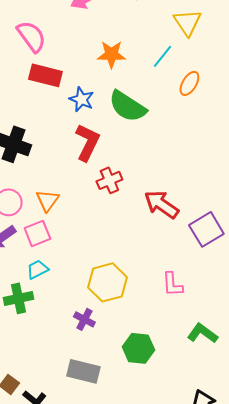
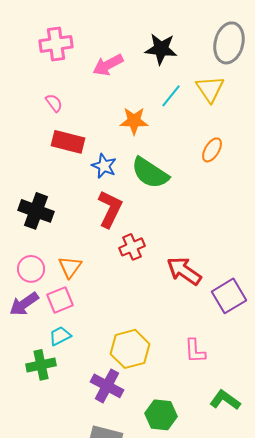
pink semicircle: (31, 36) -> (54, 103), size x0.6
cyan line: (162, 56) -> (171, 96), moved
purple cross: (84, 319) -> (107, 386), size x1.5

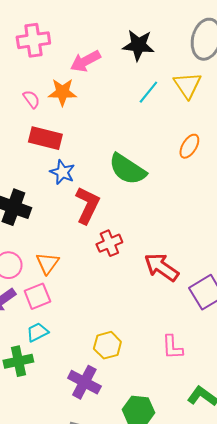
orange star: (134, 121) -> (62, 92), moved
blue star: (104, 166) -> (62, 172), moved
yellow hexagon: (130, 349) -> (107, 345), size x0.7

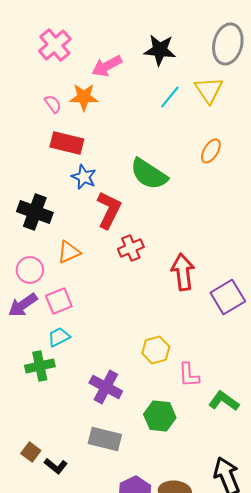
pink cross: (33, 40) -> (55, 45), turned -32
orange triangle: (47, 263) -> (69, 252), moved, turned 30
red arrow: (161, 267) -> (183, 272), turned 48
yellow hexagon: (107, 345) -> (156, 350), moved
pink L-shape: (172, 347) -> (189, 375), moved

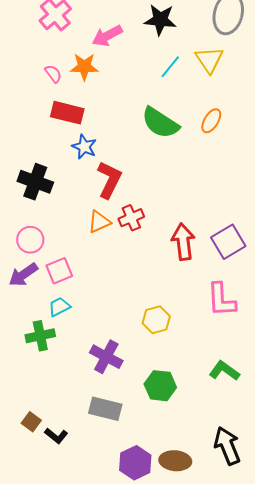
green semicircle: (149, 174) -> (160, 123), moved
orange triangle: (69, 252) -> (99, 222), moved
purple square: (228, 297) -> (228, 242), moved
pink L-shape: (189, 375) -> (221, 300), moved, size x1.4

